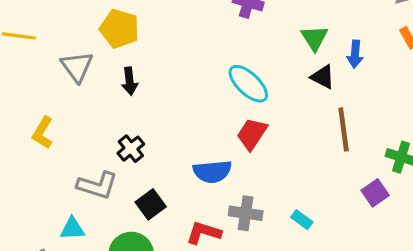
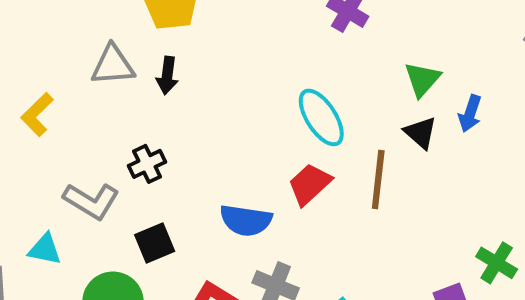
gray triangle: (77, 67) -> (113, 65), moved, turned 48
brown line: (344, 129) -> (378, 180), moved

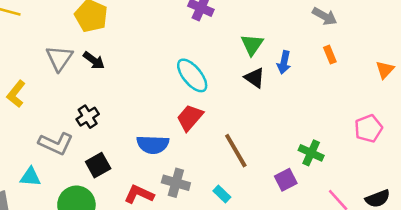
gray triangle: (113, 65) -> (59, 58), turned -44
black arrow: (167, 75) -> (94, 60), turned -55
brown line: (378, 180) -> (236, 151), moved, turned -30

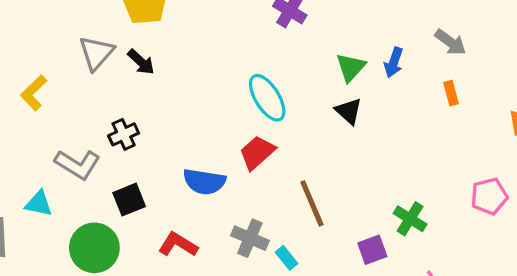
blue arrow: (284, 62) -> (394, 62), moved
gray cross: (176, 183) -> (250, 238), moved

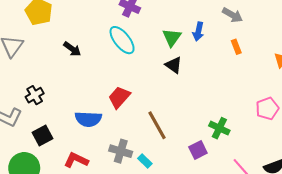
black arrow: (141, 62) -> (72, 49), moved
cyan ellipse: (267, 98) -> (122, 40), moved

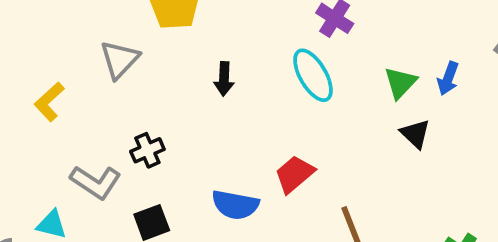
black arrow: (72, 49) -> (224, 79), turned 48
black triangle: (174, 65) -> (415, 134), moved

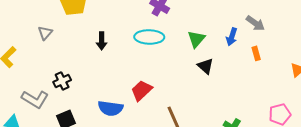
gray triangle: (120, 60) -> (45, 33), size x0.7
cyan ellipse: (313, 75) -> (149, 37), turned -56
blue arrow: (448, 78) -> (232, 37), moved

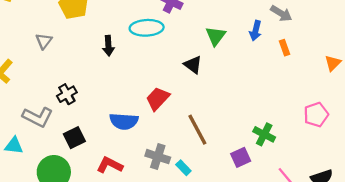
cyan ellipse: (149, 37) -> (147, 28), moved
black triangle: (205, 66) -> (193, 65), moved

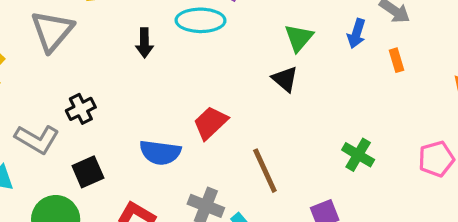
gray triangle: (44, 41) -> (52, 31), size x1.8
black triangle: (193, 65) -> (285, 79), moved
green cross: (264, 134) -> (358, 155), moved

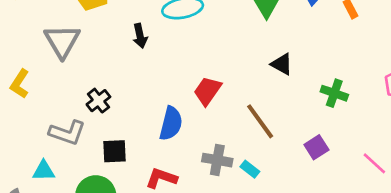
black triangle: (285, 79) -> (282, 64), moved
blue semicircle: (160, 152) -> (171, 123), turned -72
black square: (88, 172) -> (115, 151), turned 32

